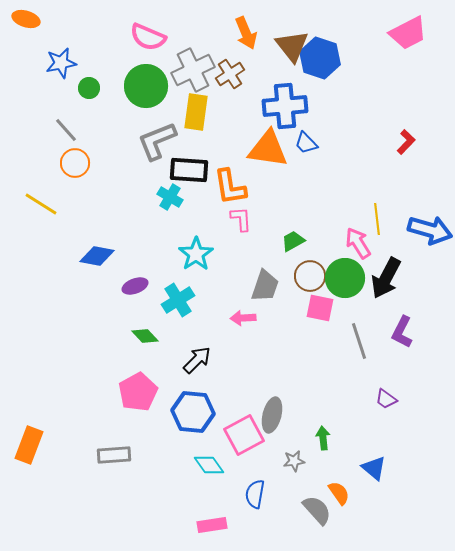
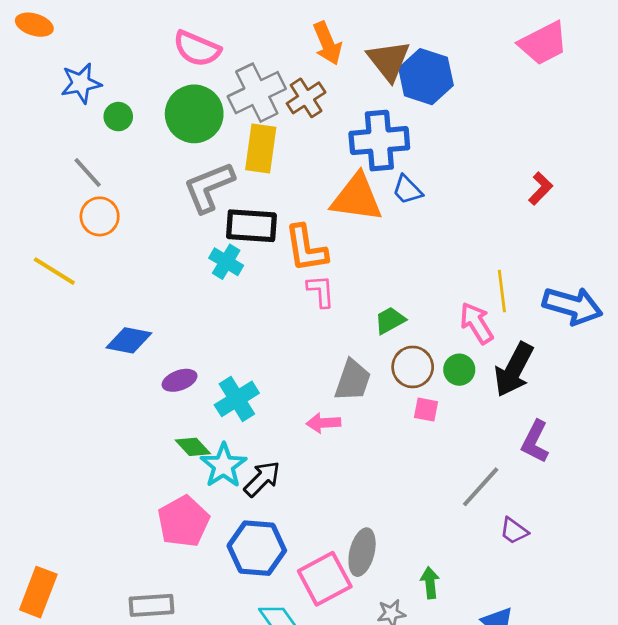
cyan star: (196, 254) -> (223, 466), moved
green circle: (345, 278) -> (459, 370), size x0.6
pink square: (320, 308) -> (426, 410), size x0.7
gray line: (359, 341) -> (481, 487), moved, turned 60

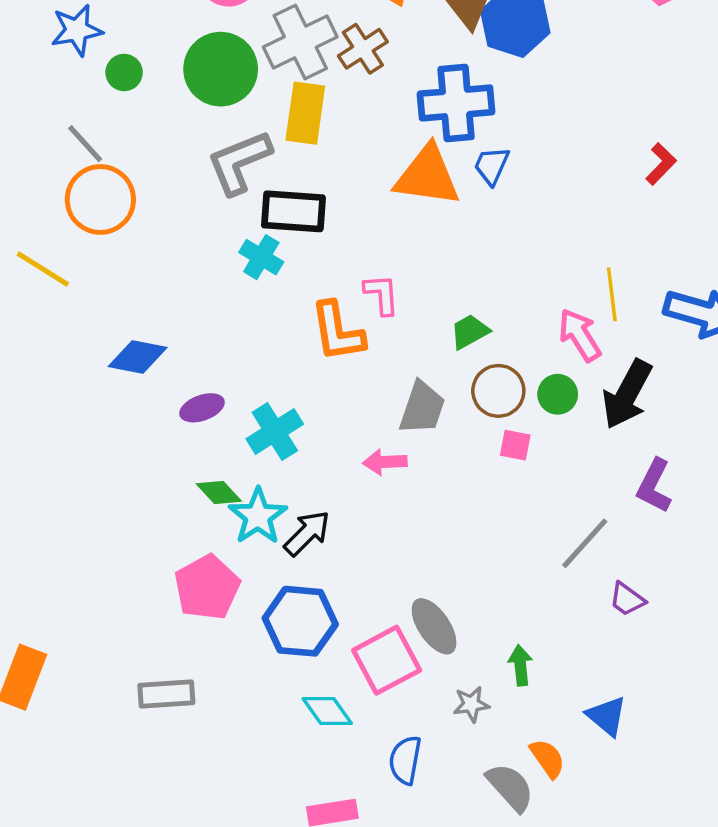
blue trapezoid: (407, 190) -> (492, 166), turned 68
orange circle: (100, 216) -> (100, 200), size x1.4
orange L-shape: (306, 248) -> (337, 332), moved
gray ellipse: (362, 552) -> (434, 626), turned -48

